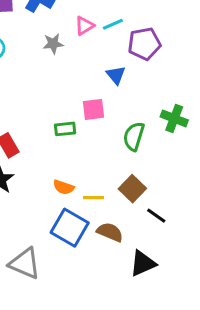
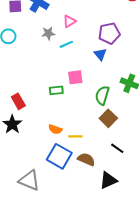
cyan line: (113, 24) -> (66, 44), moved
blue triangle: (116, 75) -> (100, 54), moved
brown square: (132, 189) -> (108, 118), moved

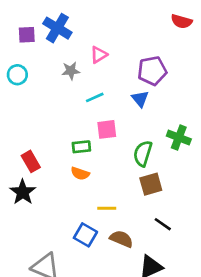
cyan line: (66, 44) -> (95, 97), moved
brown square: (108, 118) -> (151, 184), turned 30
orange semicircle: (55, 129) -> (80, 173), moved
blue square: (59, 156) -> (85, 235), size x0.7

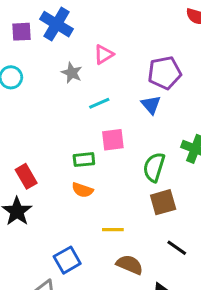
gray star: (71, 71) -> (72, 73), turned 30
blue square: (85, 235) -> (67, 260), moved, turned 30

